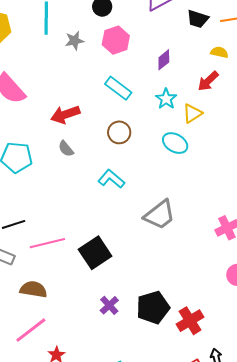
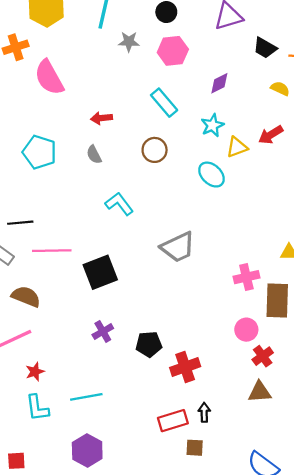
red arrow: (208, 81) -> (271, 135), moved
red arrow: (65, 114) -> (101, 118), size x0.7
cyan L-shape: (111, 179) -> (119, 204), moved
black pentagon: (153, 307) -> (149, 344), size x0.7

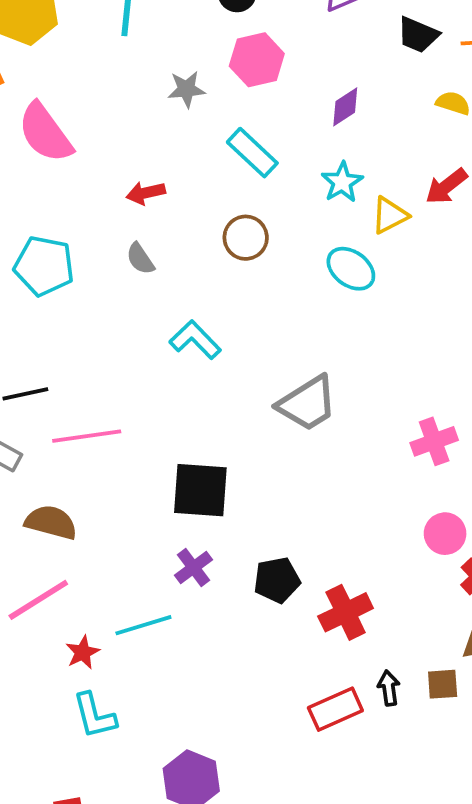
gray star: (129, 42) -> (186, 89), moved
black square: (100, 272) -> (200, 490), moved, turned 32
cyan line: (86, 397) -> (143, 625), moved
brown square: (195, 448) -> (443, 684), moved

